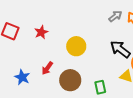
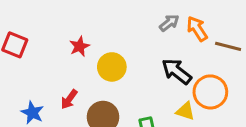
red star: (41, 32) -> (79, 46), moved

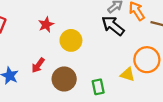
black arrow: (177, 71) -> (113, 26), moved

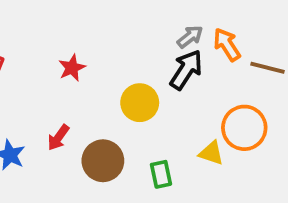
black arrow: (113, 26) -> (186, 70), turned 85
yellow circle: (71, 40) -> (140, 103), moved

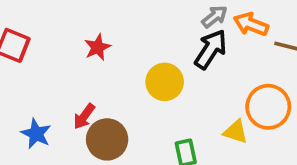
orange arrow: (227, 45) -> (251, 24), turned -36
brown circle: (103, 161) -> (107, 139), moved

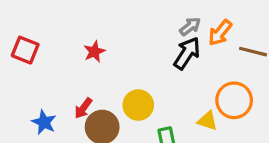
orange arrow: (251, 24) -> (220, 33), turned -72
yellow circle: (165, 82) -> (138, 105), moved

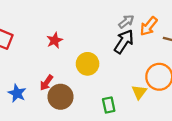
yellow circle: (138, 105) -> (88, 64), moved
yellow triangle: (207, 121) -> (139, 92), turned 49

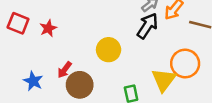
red star: (55, 40) -> (48, 28), moved
yellow triangle: (139, 92) -> (164, 80), size x1.5

